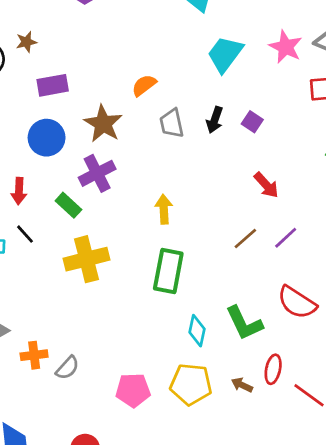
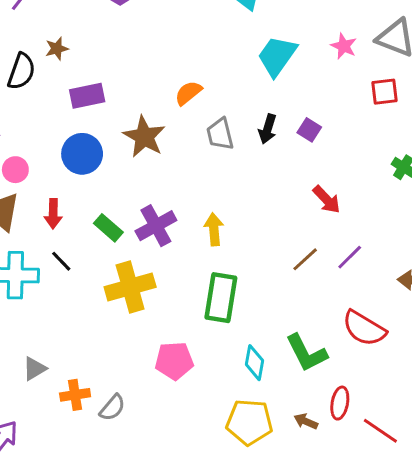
pink star: (286, 47) -> (344, 46), size x0.7
purple cross: (97, 173) -> (156, 226), moved
pink pentagon: (133, 390) -> (174, 361), moved

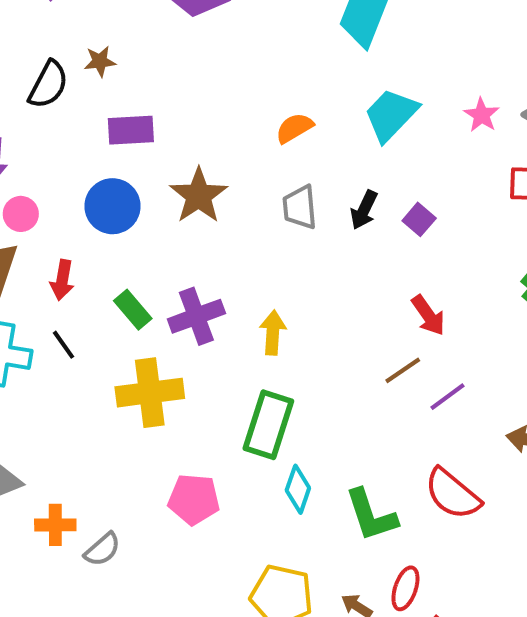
orange semicircle: (188, 93) -> (294, 128), moved
brown line: (305, 259) -> (403, 370), moved
cyan diamond: (254, 363) -> (298, 489), moved

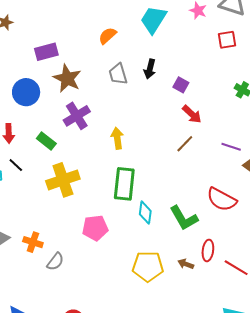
purple rectangle: (131, 130) -> (46, 52), moved
purple square: (419, 219) -> (181, 85), moved
purple cross: (196, 316) -> (77, 116), moved
purple line: (448, 397) -> (231, 147), moved, turned 66
orange cross: (55, 525) -> (33, 242), moved, turned 30

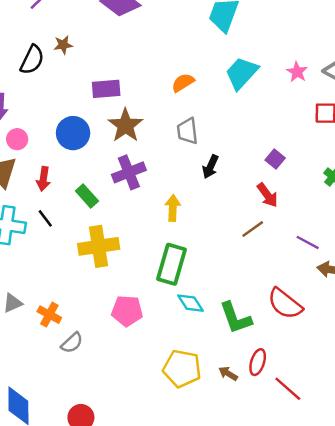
black arrow: (150, 69) -> (210, 167), moved
purple square: (181, 85) -> (275, 159), moved
cyan diamond: (145, 213) -> (190, 303), turned -50

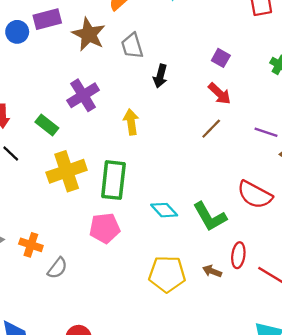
brown star: (125, 125) -> (89, 34), moved
blue circle: (73, 133) -> (17, 32), moved, size x0.7
green rectangle: (171, 264) -> (113, 180), moved

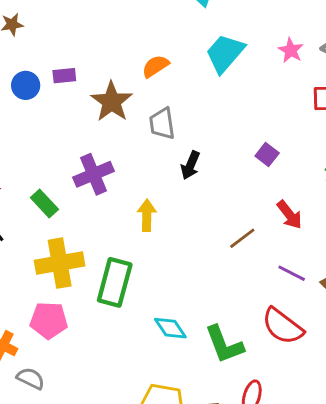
purple rectangle: (47, 19) -> (64, 76), size x0.7
red arrow: (220, 94) -> (289, 215), moved
purple line: (266, 132) -> (292, 273), moved
pink pentagon: (105, 228) -> (49, 320), moved
gray semicircle: (57, 268) -> (31, 378), turned -110

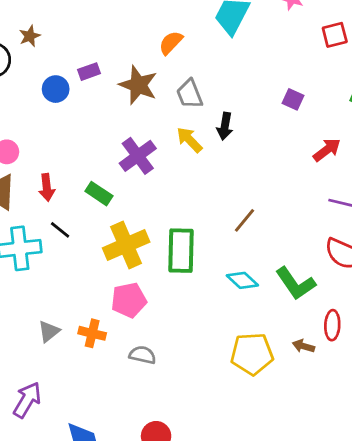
yellow arrow: (147, 215) -> (189, 140), moved, turned -32
red arrow: (289, 215) -> (327, 150), turned -76
brown line: (242, 238) -> (245, 220), moved
gray semicircle: (31, 378) -> (143, 355), moved

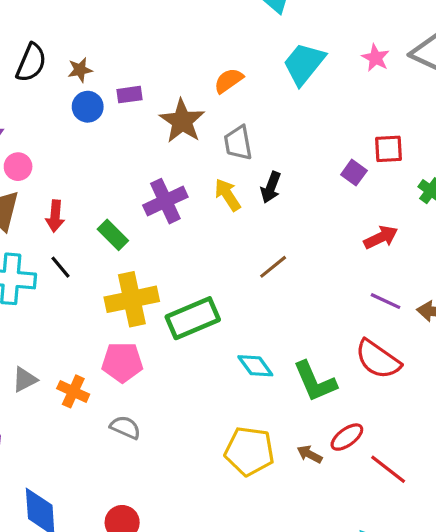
red square: (335, 35) -> (388, 149), moved
brown star: (30, 36) -> (80, 70), moved
brown line: (245, 220) -> (273, 267), moved
green rectangle: (181, 251) -> (193, 318), turned 54
red ellipse: (332, 325) -> (347, 437), turned 40

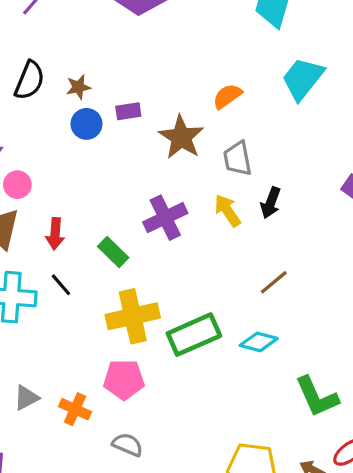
cyan diamond: (255, 366) -> (259, 342), moved, turned -39

